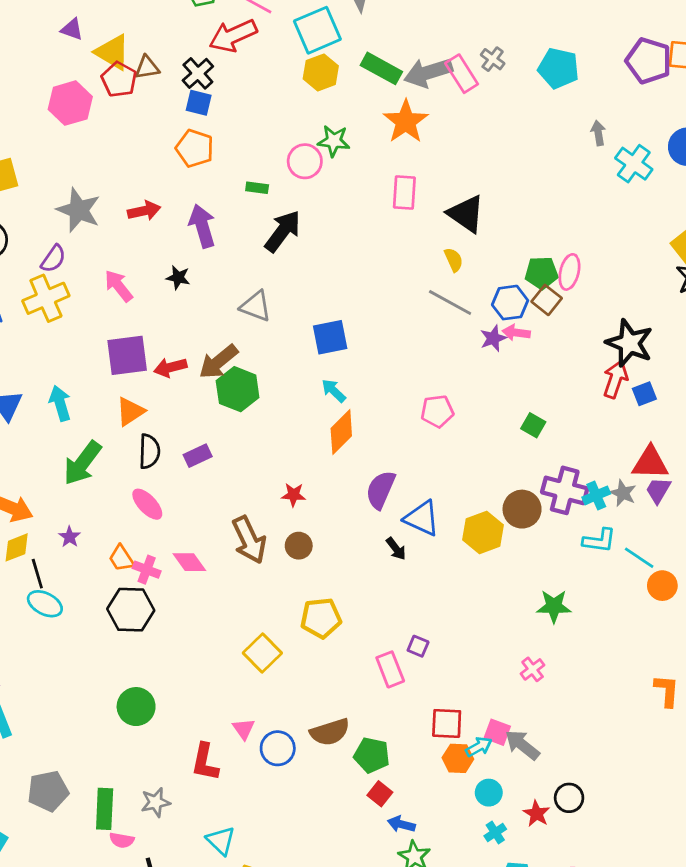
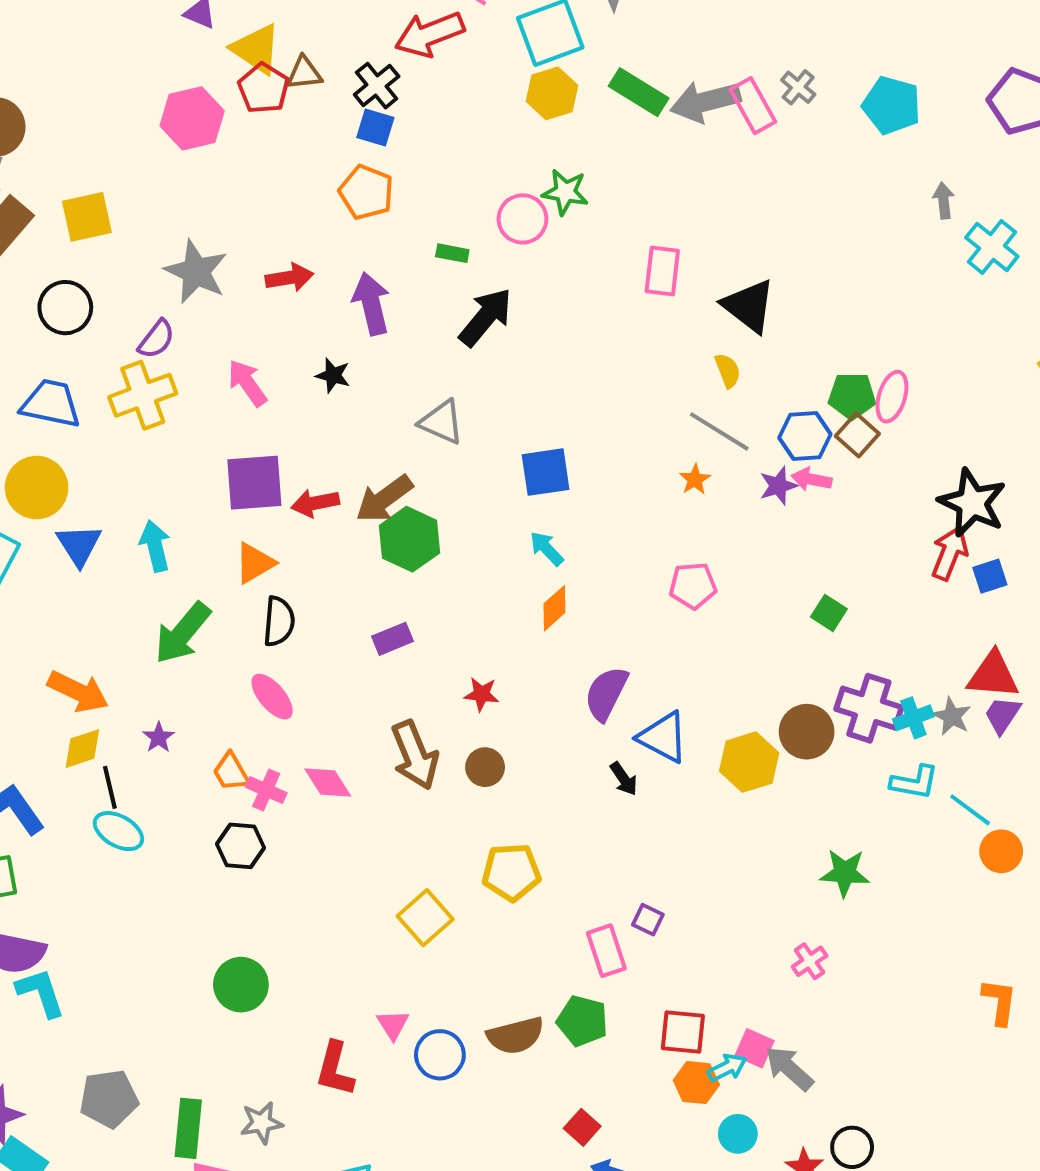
orange star: (406, 122) -> (695, 480), moved, size x0.5
orange diamond: (341, 432) -> (554, 608), size x0.7
purple rectangle: (198, 456) -> (392, 639), moved
black hexagon: (131, 610) -> (241, 846), size x0.7
green pentagon: (372, 755) -> (582, 1021), moved

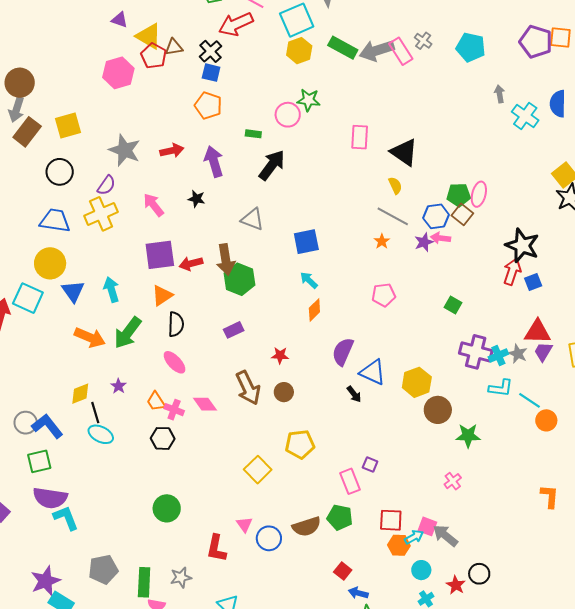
brown arrow: (384, 499) -> (226, 260), turned -60
orange arrow: (78, 692) -> (90, 337), moved
brown circle: (807, 732) -> (438, 410), moved

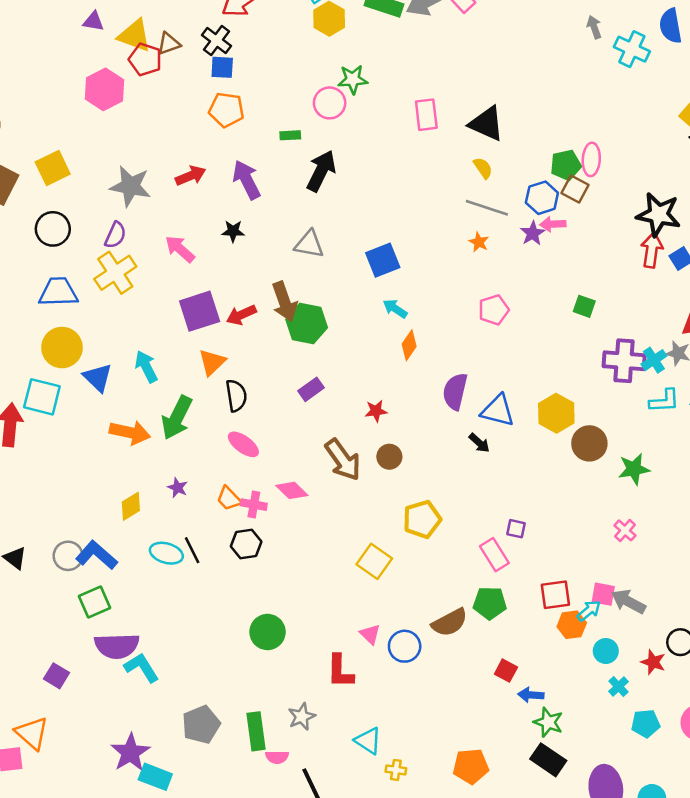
black line: (95, 413) -> (192, 550), moved

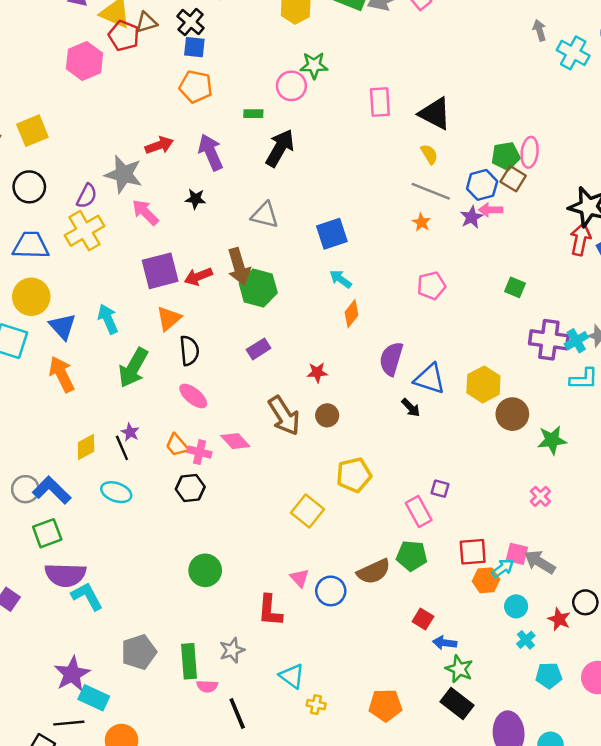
gray star: (130, 186) -> (124, 174), moved
orange arrow: (130, 432) -> (62, 374), moved, turned -132
black line: (192, 550) -> (122, 448), moved

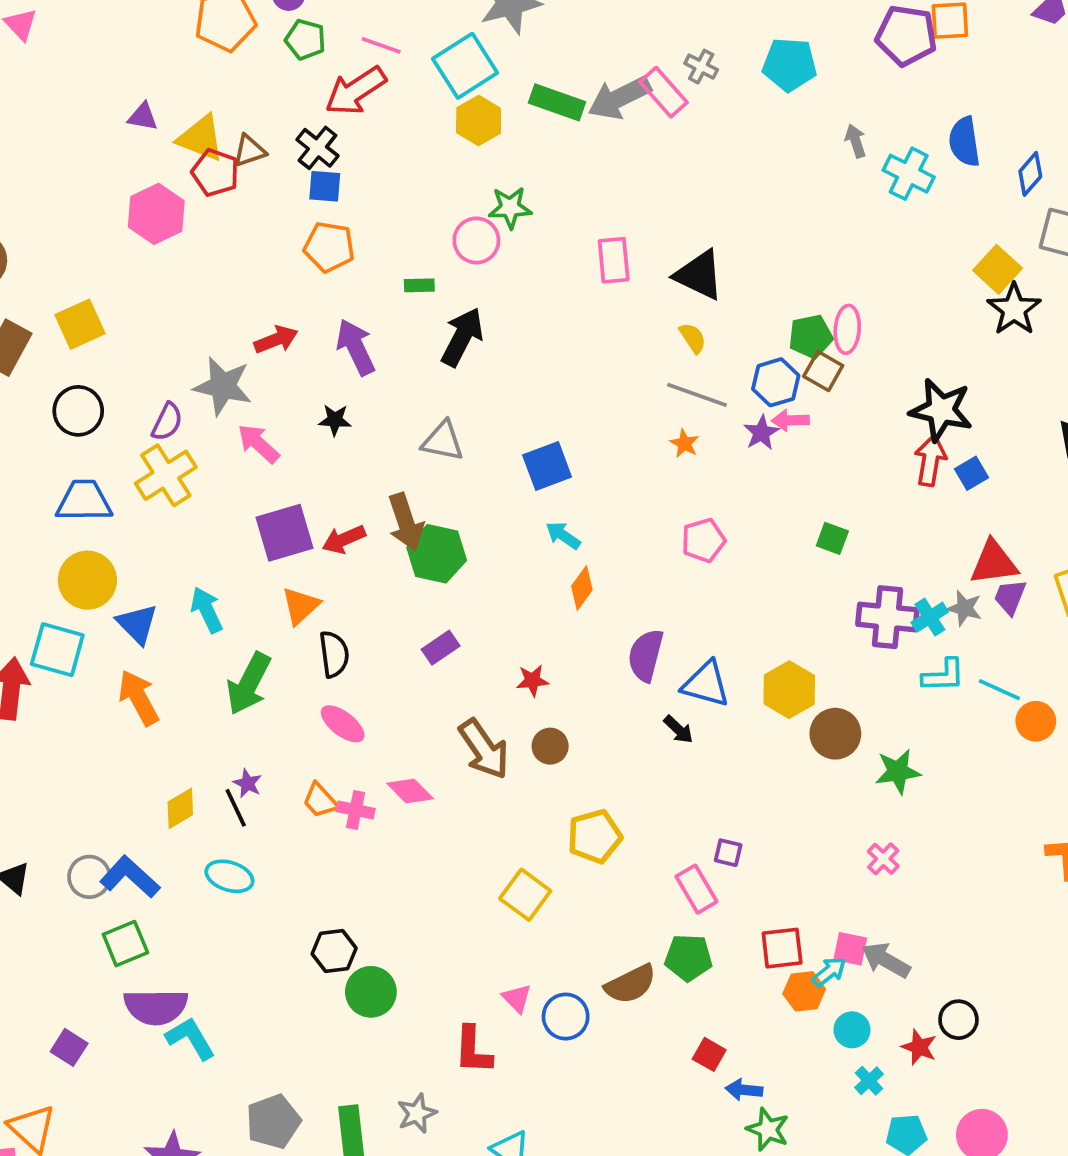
black hexagon: (190, 488) -> (334, 951), moved

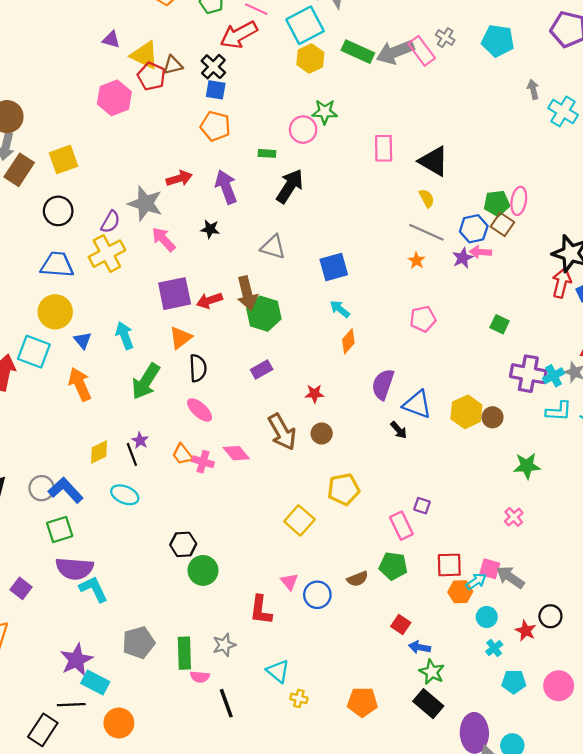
blue triangle: (137, 624) -> (83, 340), size x0.7
brown circle: (835, 734) -> (493, 417), moved, size x0.7
brown semicircle: (631, 984) -> (358, 579), size x0.7

